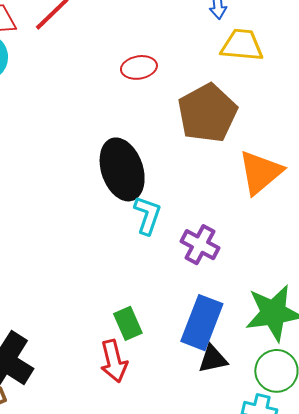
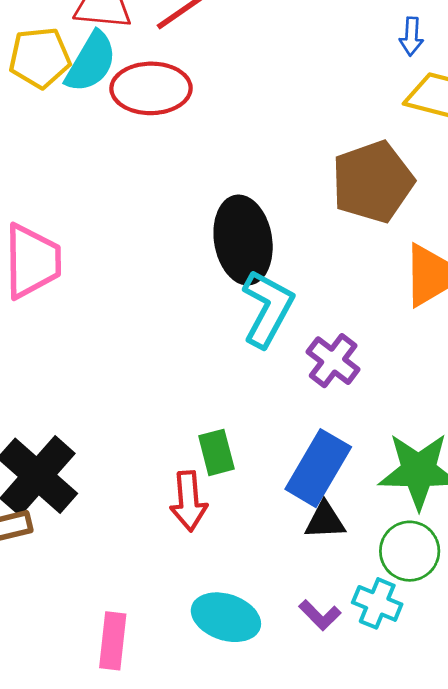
red ellipse: (139, 67) -> (151, 88), moved, size x1.6
cyan L-shape: (147, 215) -> (268, 309), size x1.4

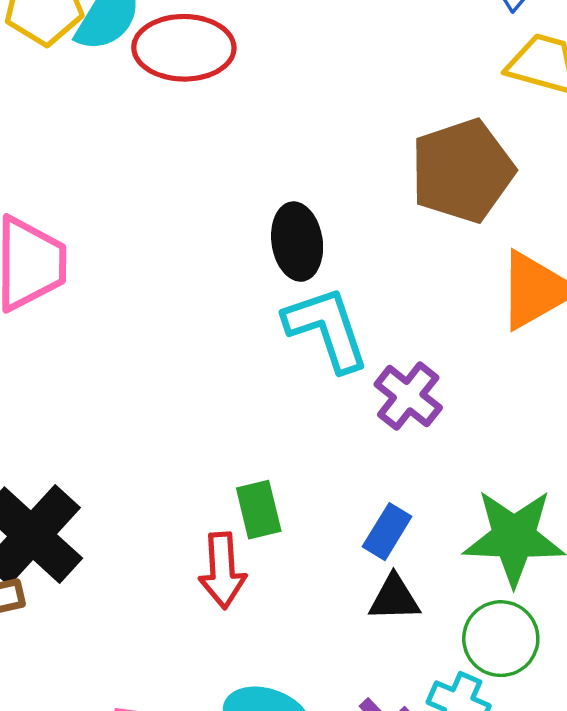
black ellipse: (243, 240) -> (297, 242), size x0.7
cyan L-shape: (268, 309) -> (327, 329), turned -48
blue rectangle: (318, 468) -> (387, 532), size x0.6

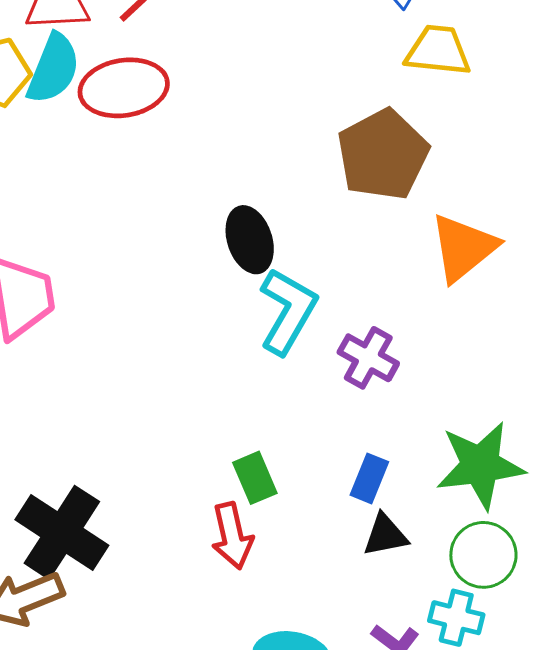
cyan L-shape: (327, 329) -> (288, 311), turned 58

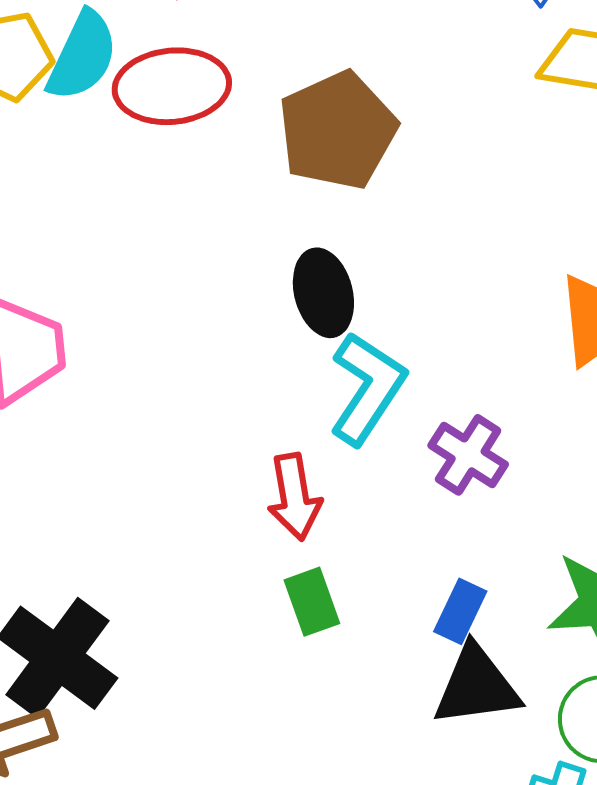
brown pentagon: (383, 155) -> (337, 130), moved
black triangle: (385, 535) -> (476, 686), size x1.5
red arrow: (232, 536) -> (294, 497), moved

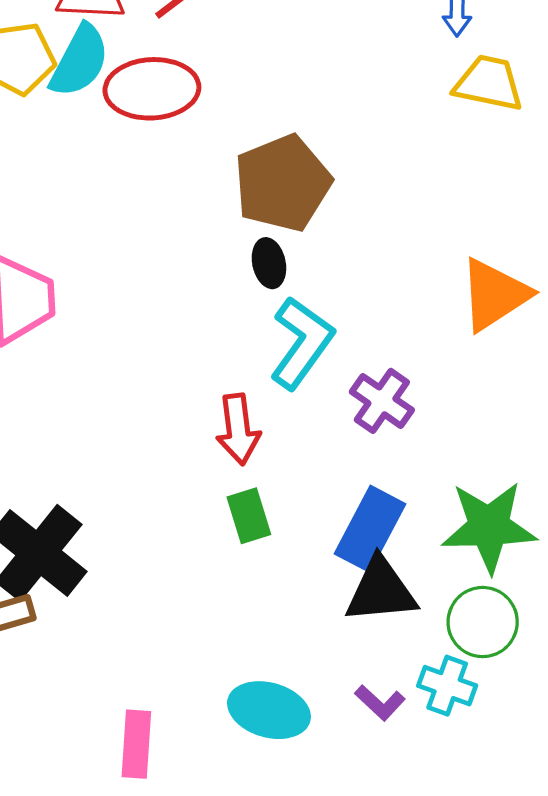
brown pentagon: (337, 130) -> (283, 183), moved
black ellipse: (323, 293) -> (269, 263), size x0.7
blue rectangle: (460, 611) -> (370, 529), size x1.6

